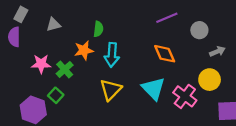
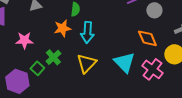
gray circle: (199, 30) -> (154, 10), moved
orange diamond: (165, 54) -> (147, 38), moved
green cross: (65, 69) -> (53, 57), moved

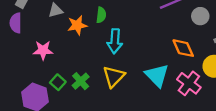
gray circle: (154, 10) -> (200, 16), moved
orange star: (62, 28) -> (77, 25), moved
green cross: (53, 57) -> (81, 81), moved

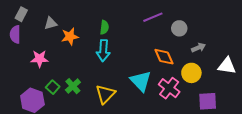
green semicircle: (101, 15) -> (104, 27), moved
yellow triangle: (114, 77) -> (105, 94), moved

